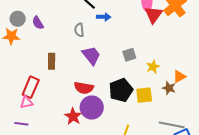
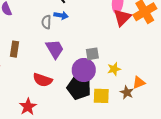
blue arrow: (104, 17) -> (61, 15), moved
black pentagon: (121, 90) -> (79, 88), turned 30
purple circle: (92, 107) -> (84, 70), moved

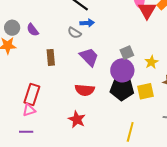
gray semicircle: (46, 22) -> (74, 33), turned -48
brown rectangle: (14, 49) -> (51, 57), moved

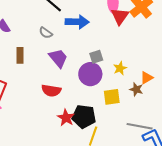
blue arrow: (87, 23) -> (77, 22), moved, size x1.6
black pentagon: (122, 89) -> (84, 117), moved
red star: (77, 119) -> (66, 118), moved

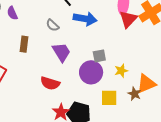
orange triangle: (147, 78) -> (146, 84), size x1.5

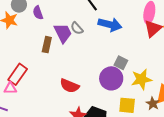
purple trapezoid: (62, 52) -> (63, 33), moved
gray square: (99, 56) -> (121, 63), turned 32
yellow star: (121, 71) -> (141, 79), size x1.5

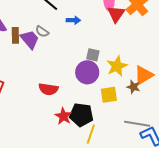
blue arrow: (110, 25) -> (73, 20), size x0.6
brown rectangle: (47, 45) -> (15, 35), moved

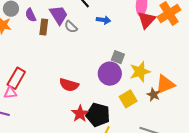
purple trapezoid: (30, 39) -> (59, 15), moved
yellow square: (109, 95) -> (128, 99), turned -30

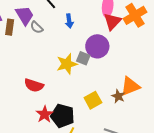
blue arrow: (103, 20) -> (69, 21), turned 72
yellow star: (140, 72) -> (67, 64), moved
purple circle: (110, 74) -> (97, 46), moved

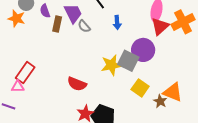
gray square: (83, 58) -> (128, 61), size x1.5
orange triangle: (130, 86) -> (173, 92), turned 40
yellow square: (93, 100) -> (140, 88), moved, turned -30

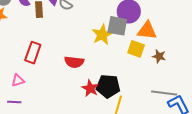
red rectangle: (25, 73) -> (33, 53), moved
orange triangle: (173, 92) -> (147, 31), moved

